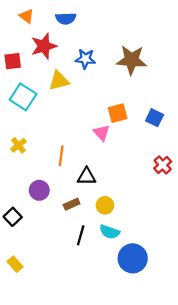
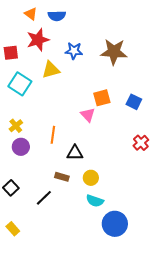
orange triangle: (27, 16) -> (31, 14), moved
purple circle: (39, 190) -> (21, 147), moved
brown rectangle: (72, 204) -> (62, 177), turned 40
black line: (81, 235) -> (44, 198), moved, turned 30

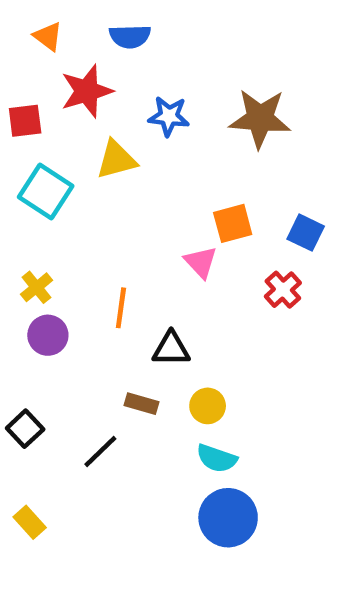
orange triangle: (31, 14) -> (48, 36), moved
red cross: (141, 143) -> (283, 290), moved
blue circle: (115, 224) -> (228, 518), moved

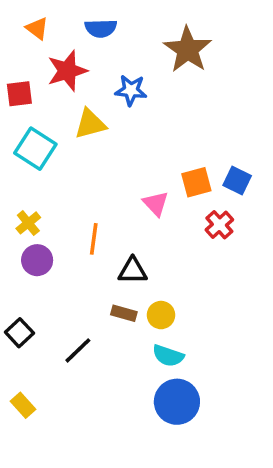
brown star: (260, 119) -> (188, 50), moved, turned 30
orange square: (233, 223) -> (196, 182), moved
brown rectangle: (141, 404) -> (124, 313), moved

